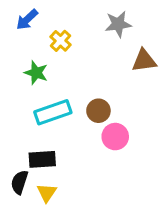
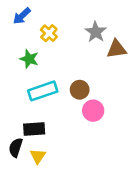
gray star: (118, 24) -> (96, 32), moved, turned -30

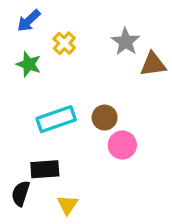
green star: (29, 59) -> (29, 64), moved
yellow triangle: (38, 156) -> (67, 205), moved

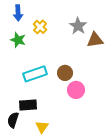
blue arrow: (29, 21) -> (18, 13), turned -49

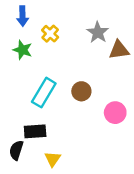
cyan rectangle: (35, 74) -> (44, 93), turned -40
pink circle: (76, 90) -> (115, 113), moved

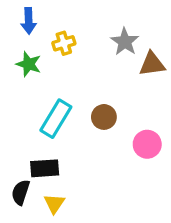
yellow cross: (50, 34) -> (64, 43), turned 30
yellow triangle: (53, 159) -> (54, 204), moved

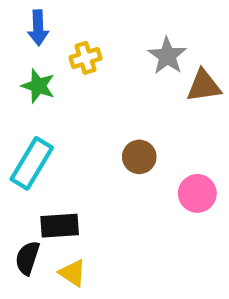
cyan rectangle: (56, 119) -> (32, 163), moved
yellow triangle: (54, 204) -> (73, 273), turned -30

